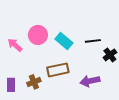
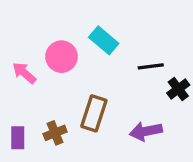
cyan rectangle: (64, 41) -> (104, 40), moved
brown rectangle: (58, 70) -> (94, 113), turned -60

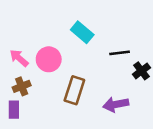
pink circle: (61, 57) -> (49, 59), moved
brown cross: (55, 133) -> (22, 86), moved

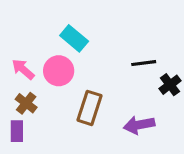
cyan rectangle: (82, 32) -> (74, 38), moved
brown cross: (22, 86) -> (26, 103), turned -30

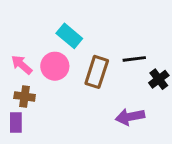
brown cross: (26, 103) -> (25, 96), turned -30
brown rectangle: (90, 108) -> (97, 72), moved

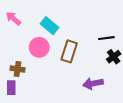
black line: (134, 59) -> (106, 38), moved
pink arrow: (22, 65) -> (13, 18), moved

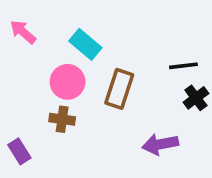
brown cross: (17, 69) -> (62, 119), moved
purple rectangle: (11, 88) -> (19, 151), turned -32

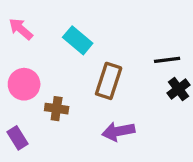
pink circle: (68, 82) -> (24, 84), moved
purple arrow: (160, 144) -> (118, 131), moved

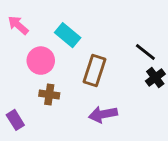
black line: (167, 60) -> (145, 52), turned 45
pink circle: (24, 84) -> (41, 61), moved

